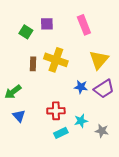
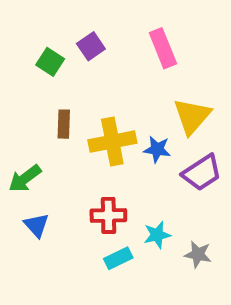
purple square: (47, 24) -> (91, 46), turned -32
yellow cross: (56, 60) -> (112, 142), moved, turned -30
blue star: (81, 87) -> (157, 149), moved

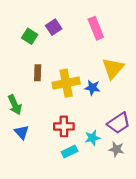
purple trapezoid: (202, 173) -> (119, 123), moved
green arrow: (25, 179) -> (15, 105), turned -78

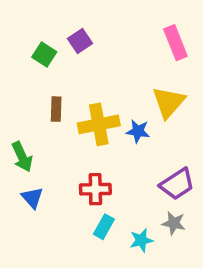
pink rectangle: (96, 28) -> (175, 43), moved
cyan star: (92, 138) -> (141, 240), moved
cyan rectangle: (70, 152) -> (104, 227), turned -35

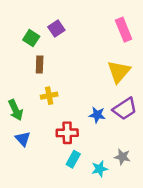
brown rectangle: (56, 109) -> (40, 64), moved
yellow cross: (99, 124) -> (49, 96), moved, size x0.6
blue star: (138, 131) -> (97, 115), moved
purple trapezoid: (177, 184) -> (125, 109), moved

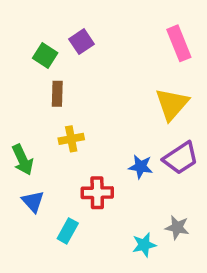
cyan rectangle: (73, 159) -> (68, 231), moved

